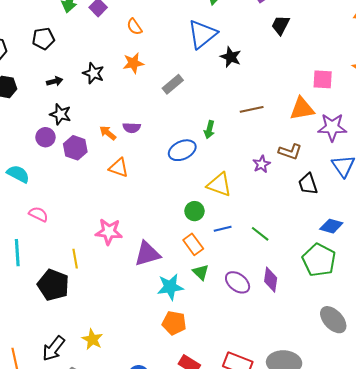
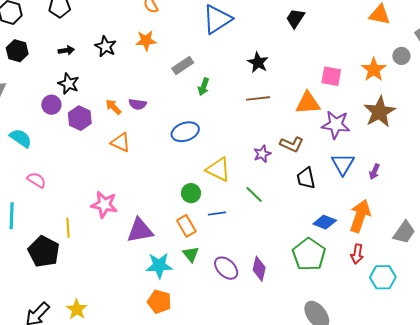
black star: (231, 57) -> (258, 62), moved
green arrow: (209, 130) -> (204, 87), moved
green line: (260, 234) -> (254, 194), moved

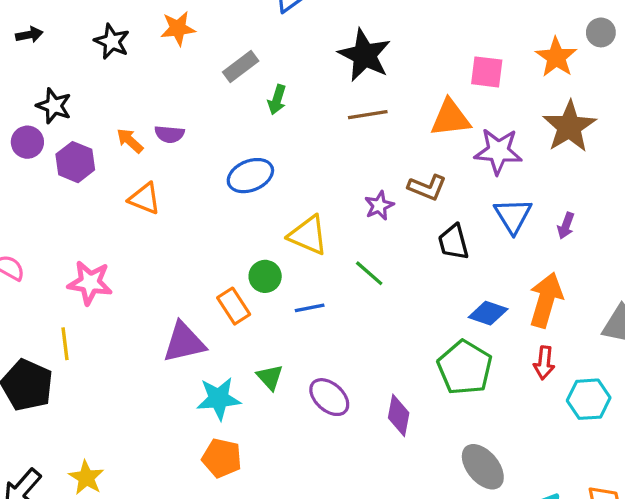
black arrow: (66, 50) -> (29, 35), moved
black star: (258, 62) -> (365, 55), size x1.5
pink star: (104, 205) -> (90, 283), moved
orange rectangle: (186, 226) -> (234, 306), moved
purple diamond: (259, 269) -> (399, 415), moved

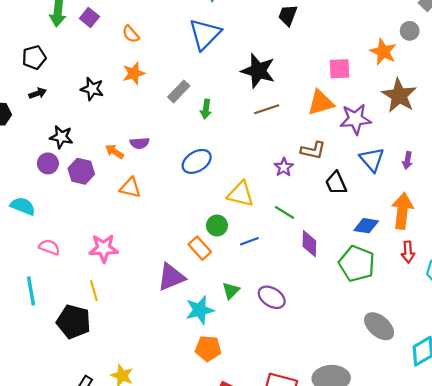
green triangle: (270, 377) -> (231, 291), turned 36
purple diamond: (399, 415) -> (309, 244), moved

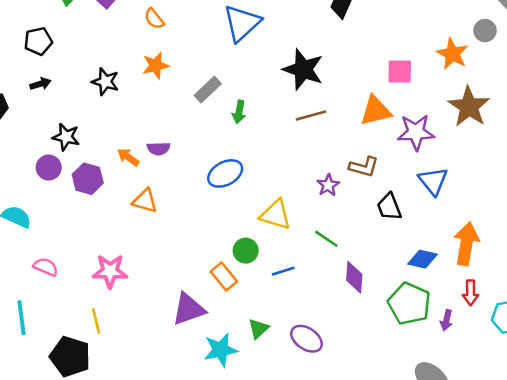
purple arrow: (407, 160) -> (446, 320), moved

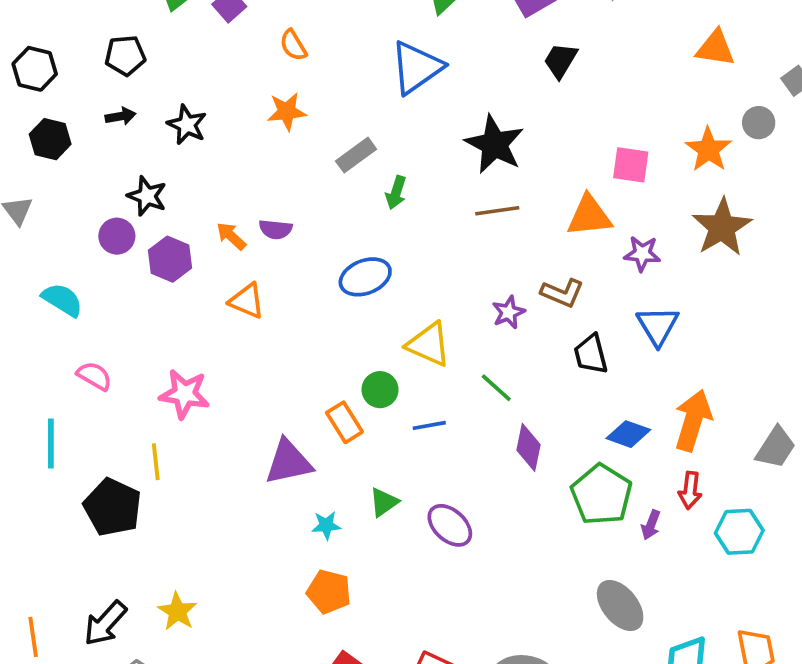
black star: (105, 82) -> (187, 125), moved
purple star: (416, 132) -> (642, 254), size x0.7
cyan star: (221, 350) -> (326, 525), size x0.6

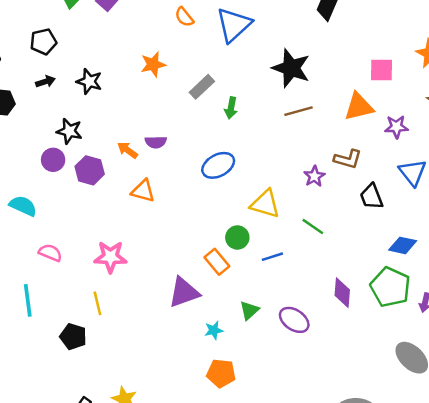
orange semicircle: (293, 45) -> (184, 17), moved
purple diamond: (529, 447) -> (342, 293), moved
black pentagon: (113, 507) -> (73, 337), size x0.7

